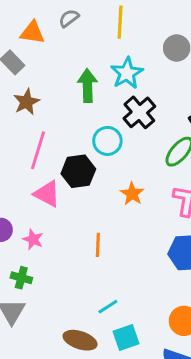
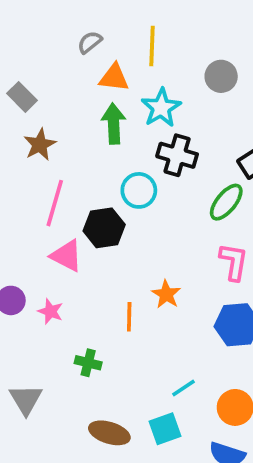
orange triangle: (32, 33) -> (114, 78), moved
black cross: (139, 112) -> (177, 155), turned -32
orange star: (132, 194) -> (166, 294), moved
green cross: (21, 278) -> (88, 363), moved
cyan line: (108, 307) -> (183, 388), moved

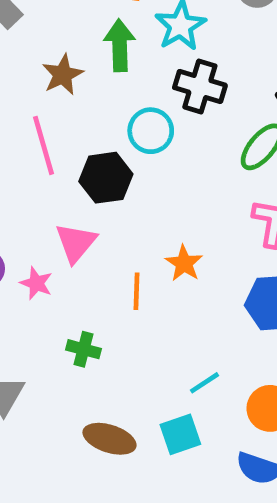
brown star: (40, 145) -> (63, 75), moved
pink line: (55, 203) -> (44, 145), turned -33
pink triangle: (67, 256) -> (76, 243), moved, turned 42

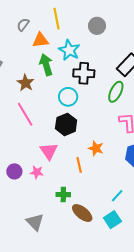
black hexagon: (106, 178) -> (66, 124), moved
brown ellipse: (109, 439) -> (82, 213), moved, turned 35

